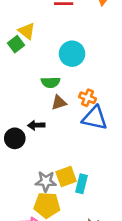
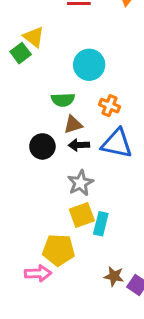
orange cross: (88, 98) -> (110, 106), moved
black arrow: (36, 125) -> (79, 145), moved
black circle: (15, 138) -> (42, 146), moved
gray star: (46, 181) -> (80, 183), moved, turned -30

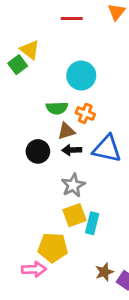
orange cross: (110, 106) -> (85, 113), moved
brown star: (114, 276) -> (104, 272), turned -30

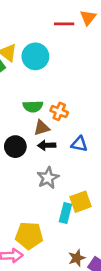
red line: (72, 19) -> (64, 24), moved
cyan circle: (81, 76) -> (35, 56), moved
blue triangle: (107, 149) -> (79, 144), size x0.6
yellow square: (74, 215) -> (80, 202), moved

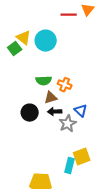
blue triangle: (79, 144) -> (81, 111), turned 32
gray star: (48, 178) -> (68, 124), moved

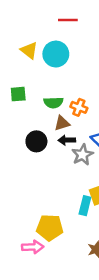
red line: (69, 15) -> (68, 20), moved
green square: (15, 49) -> (18, 94), moved, turned 32

